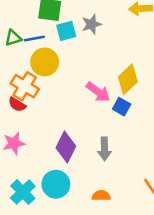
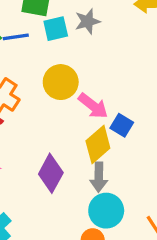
yellow circle: (45, 62) -> (61, 82), moved
yellow diamond: (128, 79) -> (98, 145), moved
cyan circle: (56, 184) -> (106, 211), moved

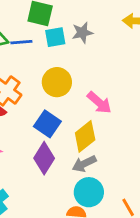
pink arrow: (93, 106) -> (99, 103), moved
blue square: (122, 125) -> (47, 124), moved, size x1.4
gray arrow: (99, 177) -> (84, 164), turned 60

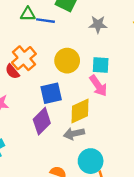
cyan square: (55, 37) -> (101, 65), moved
blue square: (47, 124) -> (51, 93), turned 30
cyan circle: (89, 192) -> (91, 161), moved

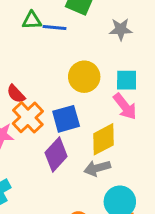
orange cross: (24, 58) -> (28, 117), moved

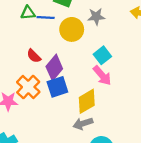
yellow circle: (84, 77) -> (72, 29), moved
cyan square: (127, 80) -> (102, 55), turned -36
red semicircle: (16, 94) -> (34, 56), moved
purple diamond: (56, 154) -> (54, 68), moved

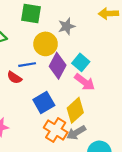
blue line: (46, 17) -> (27, 65), moved
purple diamond: (54, 68) -> (58, 66), moved
orange cross: (28, 87) -> (56, 130), moved

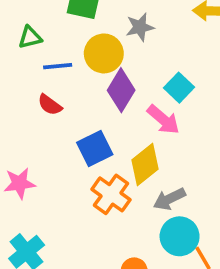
cyan square: (81, 62) -> (179, 88), moved
blue line: (27, 65) -> (58, 66), moved
gray arrow: (76, 133) -> (169, 199), moved

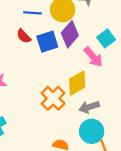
blue square: (95, 148) -> (47, 42), moved

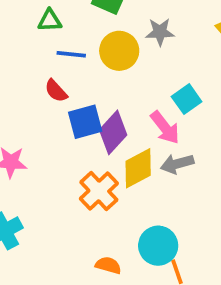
purple diamond: (70, 34) -> (113, 132), moved
blue square: (47, 42) -> (85, 122), moved
gray arrow: (89, 107) -> (177, 164), moved

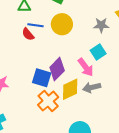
gray star: (160, 32) -> (101, 25), moved
red semicircle: (56, 91) -> (28, 34), moved
blue square: (85, 122) -> (42, 78), moved, turned 30

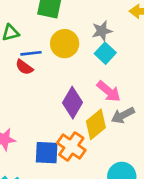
gray star: (101, 25) -> (102, 31), moved
cyan square: (98, 52) -> (105, 53), moved
blue square: (42, 78) -> (47, 153), moved

